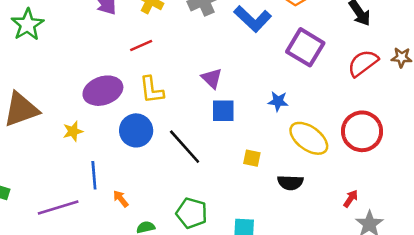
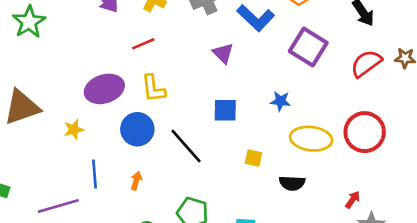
purple triangle: (212, 78) -> (223, 53), moved
yellow ellipse: (309, 138) -> (311, 139), turned -30
orange arrow: (121, 199) -> (136, 181), moved, turned 54

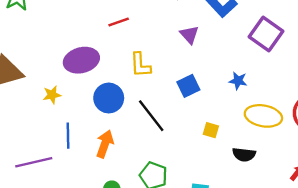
yellow L-shape: (153, 89) -> (140, 65), moved
blue square: (225, 110) -> (188, 86), turned -30
orange arrow: (136, 181) -> (105, 144), size x1.6

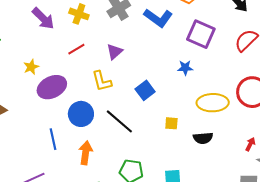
purple triangle: (189, 35) -> (114, 52), moved, turned 42
blue star: (238, 81) -> (185, 68), moved
yellow star: (52, 95) -> (31, 67), moved
blue line: (68, 136) -> (53, 139), moved

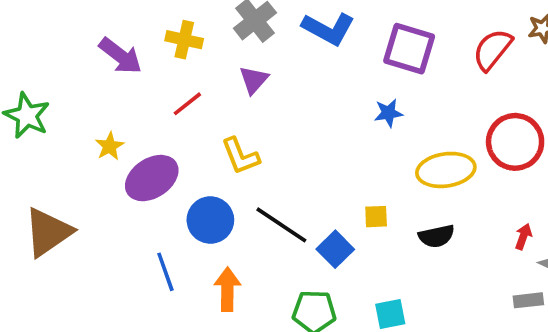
purple triangle: (114, 52) -> (254, 80), moved
blue square: (145, 90) -> (335, 249), moved

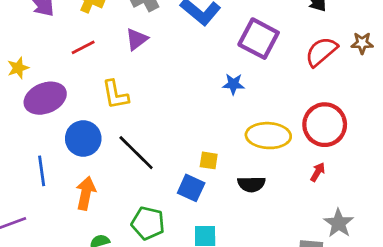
red arrow: (523, 237) -> (318, 172), moved
blue square: (335, 249) -> (191, 188), moved, turned -32

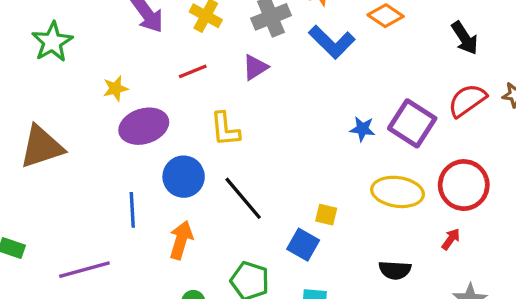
purple square: (259, 39) -> (412, 123), moved
black semicircle: (251, 184) -> (395, 270), moved

